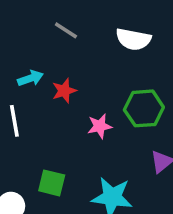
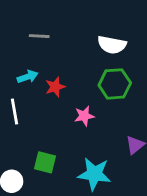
gray line: (66, 30) -> (39, 36), moved, turned -30
green hexagon: (144, 108) -> (115, 84), moved

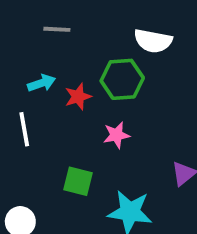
green hexagon: (115, 84) -> (122, 79), moved
green square: (45, 162) -> (78, 181), moved

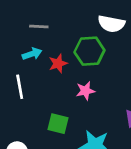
gray line: (57, 29) -> (39, 26), moved

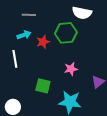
pink star: (85, 91) -> (71, 69), moved

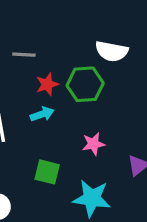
cyan arrow: (24, 35) -> (42, 114), moved
red star: (43, 42) -> (47, 84), moved

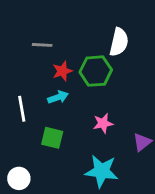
white semicircle: (112, 51) -> (119, 42), turned -88
green square: (47, 172) -> (52, 138), moved

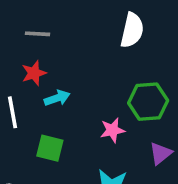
red star: (62, 71) -> (34, 73), moved
green hexagon: (96, 71) -> (148, 102), moved

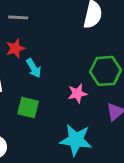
cyan arrow: (57, 98) -> (34, 68), turned 78

